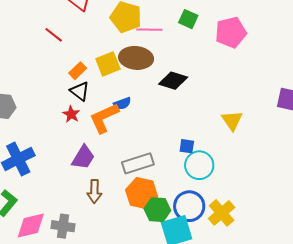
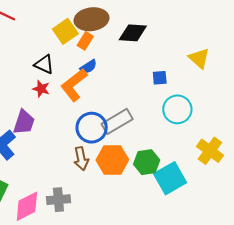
orange rectangle: (78, 71) -> (85, 41), moved
blue square: (187, 146) -> (160, 78), moved
purple trapezoid: (83, 157) -> (24, 122), moved
orange hexagon: (142, 193) -> (112, 160), moved
blue circle: (189, 206) -> (92, 128), moved

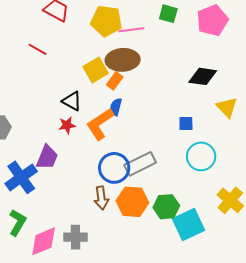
black diamond: (133, 33) -> (203, 76), moved
blue semicircle: (88, 67) -> (116, 107), turned 132
red star: (41, 89) -> (67, 125), turned -30

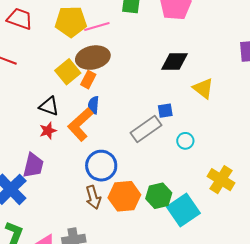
cyan circle: (201, 156) -> (185, 141), size x0.6
gray rectangle: (140, 164) -> (146, 129), moved

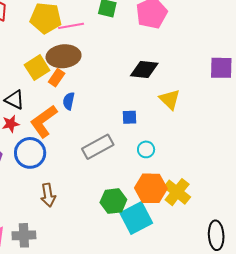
blue semicircle: (93, 105) -> (69, 101), moved
gray rectangle: (146, 129) -> (98, 147), moved
blue circle: (101, 166) -> (30, 153), moved
orange hexagon: (124, 196) -> (151, 188), moved

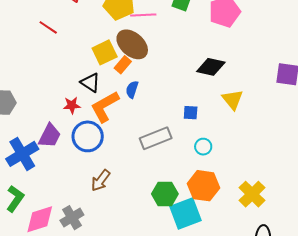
brown ellipse: (64, 56) -> (132, 44), turned 40
black triangle: (15, 100) -> (90, 83), moved
yellow cross: (177, 192) -> (252, 194), moved
brown arrow: (48, 195) -> (101, 180), turned 40
gray cross: (24, 235) -> (72, 218), turned -35

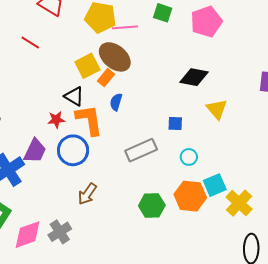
orange L-shape: (105, 107) -> (89, 120), turned 112
cyan square: (186, 213) -> (215, 185), moved, size x0.7

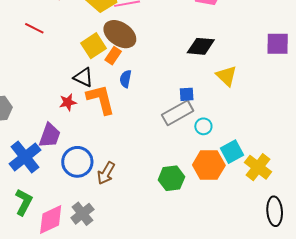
blue circle: (73, 150) -> (77, 162), moved
gray rectangle: (141, 150) -> (178, 113), moved

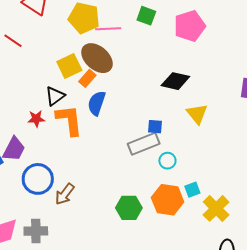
black triangle: (83, 77) -> (55, 96), turned 50
blue semicircle: (126, 79) -> (97, 103), size x1.4
cyan square: (232, 152) -> (192, 190), size x0.7
gray cross: (82, 214) -> (36, 231), turned 30

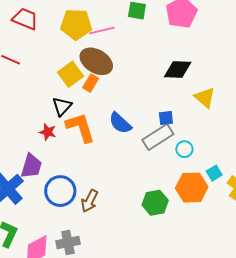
blue semicircle: (97, 103) -> (120, 123), moved, turned -55
red star: (36, 119) -> (48, 132), turned 30

